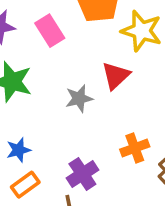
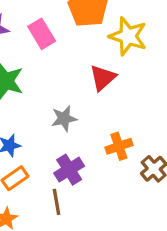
gray star: (79, 98) -> (64, 119), moved

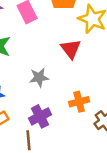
red triangle: (103, 78) -> (71, 49), turned -30

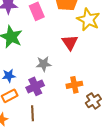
purple cross: (40, 116) -> (35, 86), moved

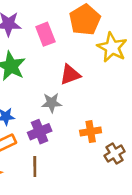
red triangle: (70, 42) -> (70, 75), moved, turned 42

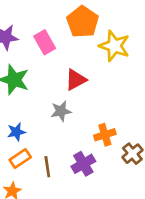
purple cross: (40, 132) -> (83, 164), moved
brown line: (35, 166) -> (47, 167), moved

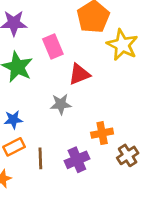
pink rectangle: (45, 42) -> (53, 46), moved

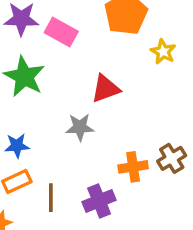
yellow star: (122, 45) -> (163, 52), size x0.6
pink rectangle: (53, 46) -> (61, 32), moved, turned -40
brown cross: (128, 155) -> (172, 158), moved

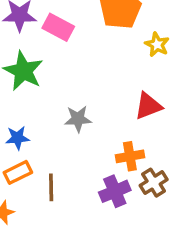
red triangle: (105, 89) -> (148, 106), moved
brown cross: (172, 158) -> (154, 183), moved
purple cross: (99, 201) -> (115, 191), moved

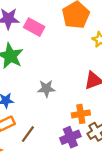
brown line: (51, 187) -> (28, 134), turned 36

